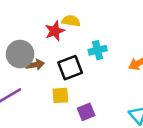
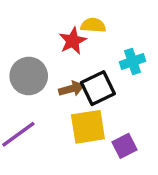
brown arrow: (35, 65) -> (71, 89), moved
yellow square: (60, 95) -> (88, 127), size x1.5

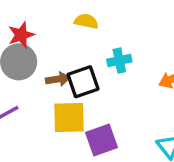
red star: (73, 41) -> (21, 35), moved
purple square: (125, 146) -> (102, 140), size x1.4

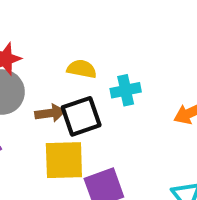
yellow semicircle: (86, 21) -> (82, 69), moved

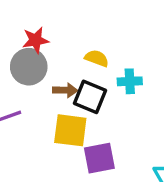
black square: (81, 116) -> (90, 97), turned 32

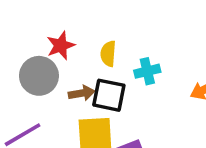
red star: (36, 40) -> (61, 46), moved
yellow semicircle: (97, 58) -> (108, 54), turned -95

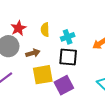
black square: (109, 95) -> (68, 57), moved

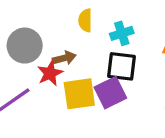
red star: (18, 28) -> (50, 73), moved
purple square: (64, 85) -> (110, 93), moved

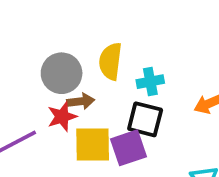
yellow semicircle: (85, 20) -> (110, 61), size x1.4
gray circle: (25, 46) -> (62, 73), moved

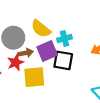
yellow semicircle: (110, 61) -> (41, 29), turned -54
purple square: (128, 148) -> (47, 51), moved

